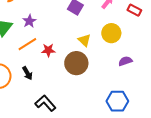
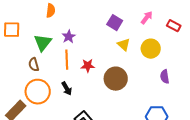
yellow triangle: (84, 40) -> (124, 45), moved
orange line: (27, 44) -> (67, 60), turned -60
purple semicircle: (125, 61) -> (165, 77), turned -80

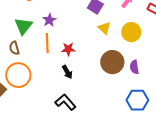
purple semicircle: (165, 77) -> (134, 67), moved
brown circle: (116, 79) -> (112, 62), moved
black arrow: (67, 89) -> (67, 72), moved

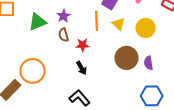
green triangle: (23, 26) -> (38, 22), turned 30
orange line: (47, 43) -> (97, 21), moved
brown semicircle: (14, 48) -> (64, 35), moved

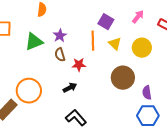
purple semicircle: (149, 63) -> (147, 93), moved
black arrow: (82, 68) -> (70, 88), moved, turned -88

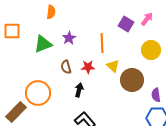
purple square: (106, 22) -> (126, 24), moved
yellow triangle: (115, 44) -> (113, 66), moved
brown semicircle: (60, 55) -> (66, 67), moved
black arrow: (70, 88) -> (79, 90), turned -48

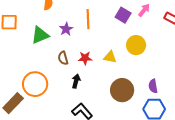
orange line: (102, 43) -> (88, 19), moved
yellow circle: (151, 50) -> (136, 45), moved
yellow triangle: (113, 66) -> (110, 57), turned -32
brown circle: (132, 80) -> (122, 90), moved

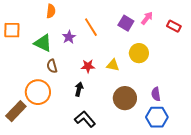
orange line: (88, 19) -> (91, 27), turned -30
green triangle: (40, 35) -> (43, 43), turned 48
brown semicircle: (63, 58) -> (52, 66), moved

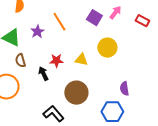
black arrow: (79, 89) -> (43, 74), moved, turned -40
brown circle: (125, 98) -> (76, 93), moved
blue hexagon: (157, 117) -> (112, 112), moved

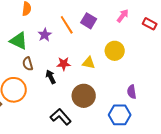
purple square: (94, 18) -> (89, 21), moved

